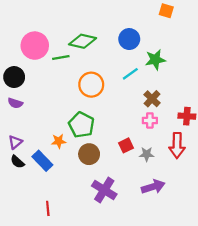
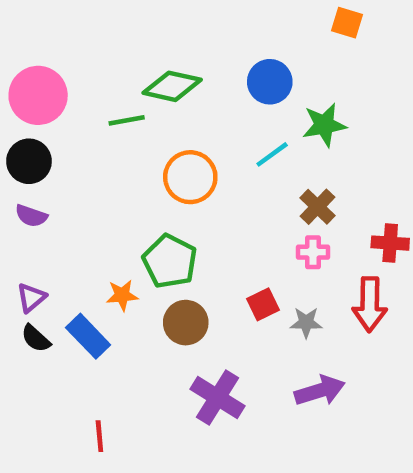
pink circle: (35, 46) -> (38, 95), moved

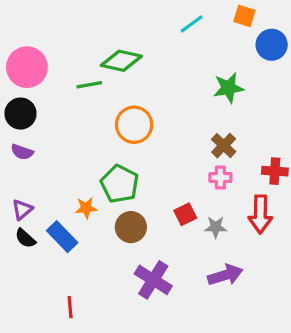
blue circle: (270, 82) -> (272, 45), moved
cyan line: (272, 154) -> (192, 24), moved

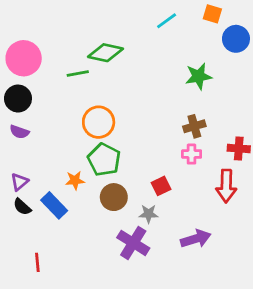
orange circle: (134, 125) -> (99, 122), moved
brown cross: (224, 146) -> (194, 126), turned 30
gray star: (216, 227) -> (149, 214), moved
red line: (70, 307) -> (37, 262), moved

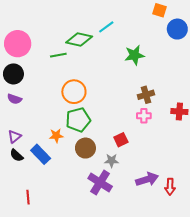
cyan line: (167, 21) -> (106, 27), moved
green star: (198, 76) -> (135, 55), moved
green pentagon: (104, 160) -> (78, 120), turned 30
red arrow: (226, 186) -> (170, 187), moved, size x0.7

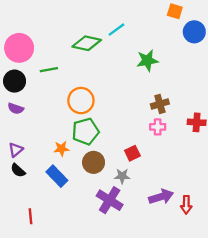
green line: (58, 55) -> (49, 70), moved
blue rectangle: (41, 154) -> (57, 176), moved

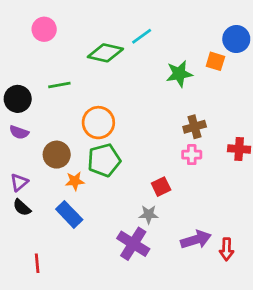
orange square: (175, 11) -> (215, 61), moved
pink circle: (19, 48) -> (44, 29), moved, size x0.7
brown circle: (94, 162) -> (57, 155), moved

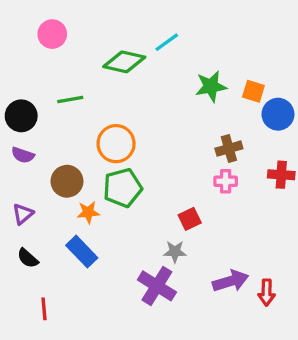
blue circle: (236, 39) -> (278, 114), moved
orange square: (215, 61) -> (253, 91), moved
black semicircle: (22, 207) -> (28, 258), moved

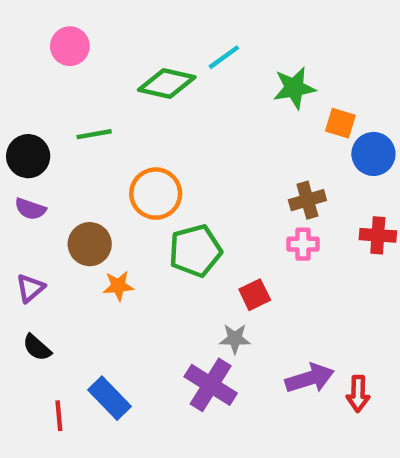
green star: (211, 86) -> (294, 88), moved
green pentagon: (123, 188) -> (195, 251), moved
blue rectangle: (82, 252) -> (109, 398), moved

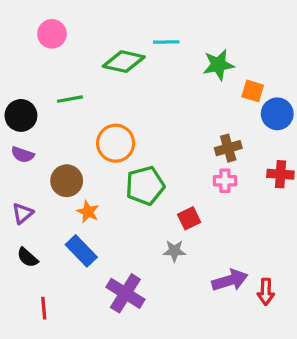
cyan line: (224, 57) -> (166, 42), turned 35
orange star: (118, 286) -> (88, 212), turned 30
purple cross: (211, 385) -> (125, 293), moved
blue rectangle: (109, 398) -> (81, 251), moved

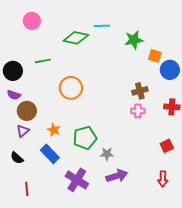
brown circle: (67, 181) -> (27, 111), moved
green pentagon: (145, 186) -> (85, 138), moved
purple triangle: (23, 213) -> (23, 131), moved
red square: (189, 218) -> (167, 146), moved
purple arrow: (230, 280) -> (117, 176), moved

